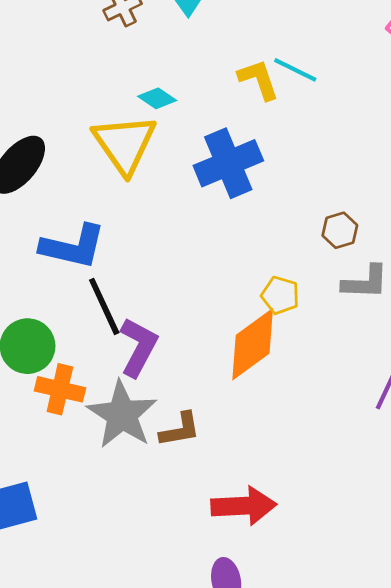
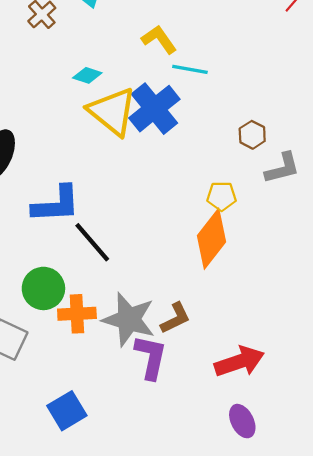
cyan line: (295, 70) -> (190, 69), moved
yellow triangle: (125, 144) -> (112, 111), moved
purple L-shape: (138, 347) -> (151, 357), moved

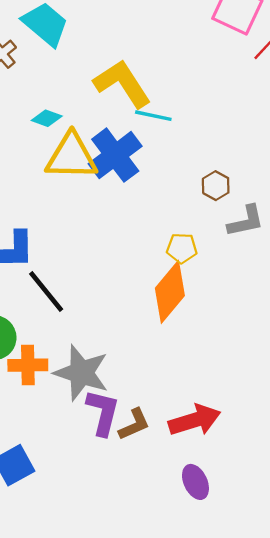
yellow L-shape: (159, 39) -> (122, 84), size x1.6
yellow triangle: (112, 111) -> (71, 157), turned -40
brown L-shape: (175, 318) -> (134, 424), moved

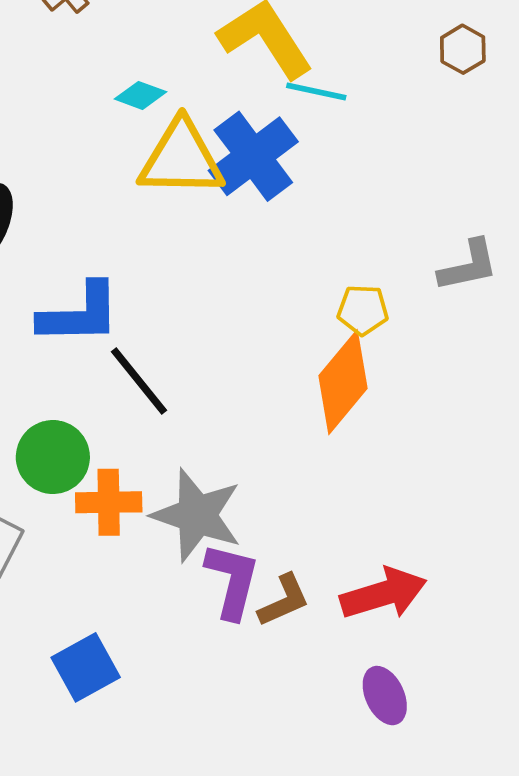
brown hexagon: (216, 186) -> (463, 49), moved

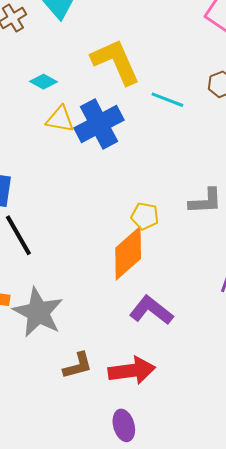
cyan line: (316, 91) -> (167, 100), moved
yellow triangle: (181, 159) -> (60, 119), size x0.6
purple L-shape: (232, 581) -> (151, 310), moved, turned -75

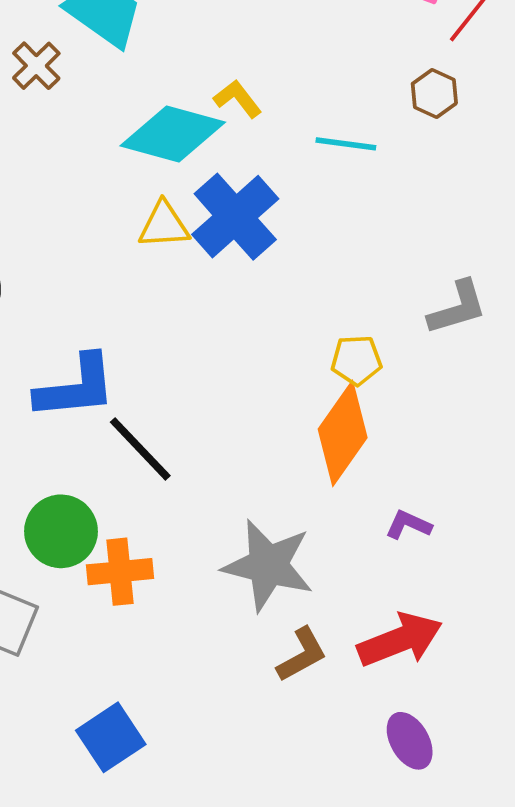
yellow L-shape: (116, 62) -> (238, 99), size x0.5
cyan diamond: (44, 82) -> (173, 134), moved, size x2.0
purple L-shape: (151, 310) -> (408, 525), size x0.6
gray star: (38, 312) -> (268, 565), moved

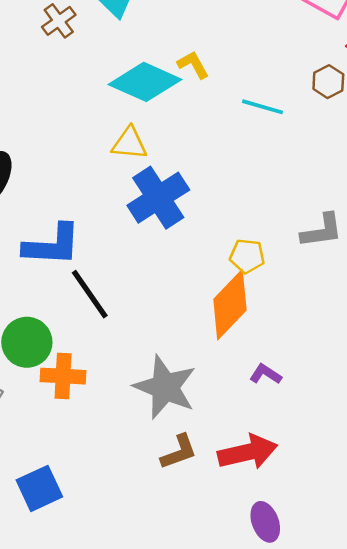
blue cross: (235, 217) -> (158, 198), moved
purple ellipse: (410, 741) -> (265, 522), moved

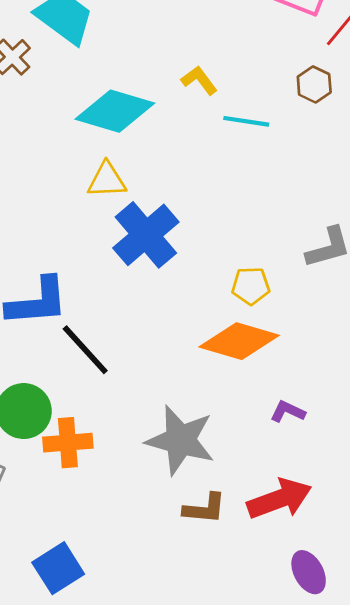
yellow L-shape: (193, 65) -> (199, 80), moved
orange diamond: (230, 305) -> (239, 341), turned 70
brown L-shape: (179, 452) -> (205, 509), turned 33

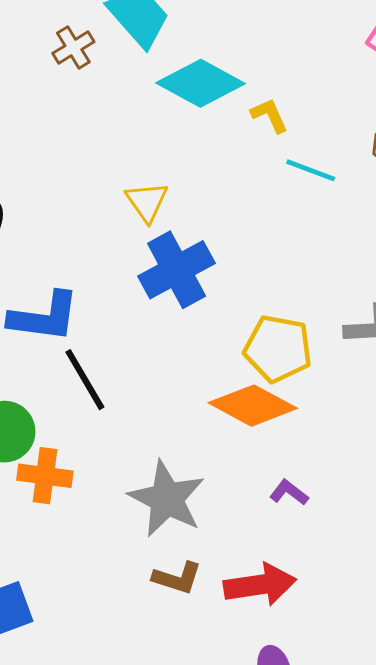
cyan diamond: (115, 111) -> (201, 83), moved
yellow triangle: (107, 180) -> (147, 202), turned 45
yellow pentagon: (251, 286) -> (278, 349), size x1.6

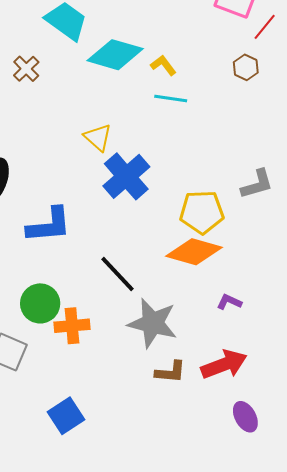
brown cross: (73, 48) -> (26, 69), moved
cyan line: (311, 170) -> (171, 99), moved
black line: (85, 380) -> (117, 274), moved

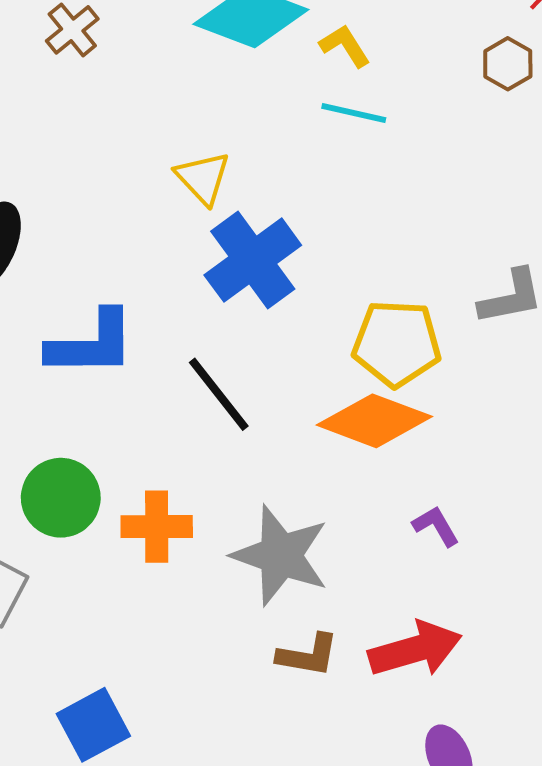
black line: (117, 274) -> (219, 394), moved
purple L-shape: (229, 302) -> (436, 526), turned 30
orange cross: (72, 326) -> (157, 527), moved

